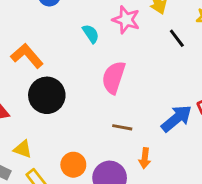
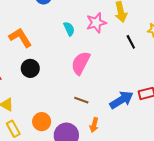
pink star: (126, 20) -> (96, 23), turned 30
black circle: (47, 95) -> (30, 68), size x0.7

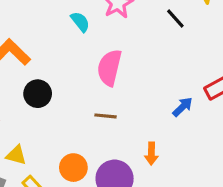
brown line: (81, 100) -> (106, 116), moved
blue arrow: (122, 100) -> (183, 107), size x0.6

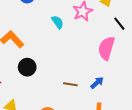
pink semicircle: (109, 68) -> (106, 48), moved
blue arrow: (183, 107) -> (97, 83), moved

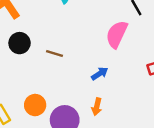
brown line: (70, 84) -> (54, 54), moved

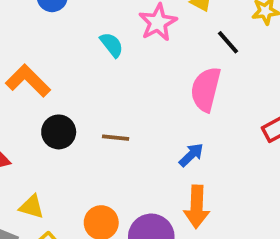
orange arrow: (97, 107) -> (197, 207), size x1.5

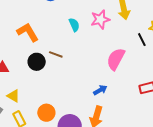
black line: (228, 42) -> (142, 40), moved
brown line: (116, 138) -> (56, 54), moved

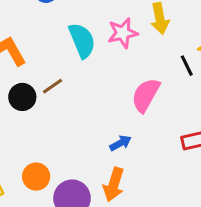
cyan semicircle: (74, 25) -> (82, 40), size x1.6
brown line: (56, 54) -> (52, 86), turned -56

